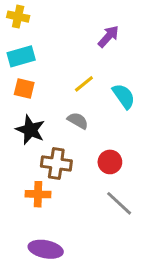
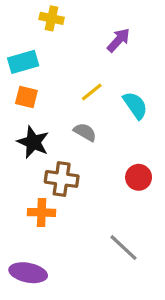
yellow cross: (18, 17) -> (52, 18), moved
red circle: (110, 162) -> (139, 177), moved
gray line: (119, 203) -> (123, 248), moved
purple ellipse: (46, 249) -> (28, 273), moved

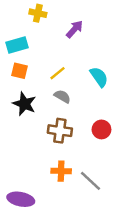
purple arrow: (118, 40) -> (75, 29), moved
yellow line: (92, 92) -> (57, 73), moved
brown cross: (62, 179) -> (60, 131), moved
orange cross: (42, 212) -> (61, 171), moved

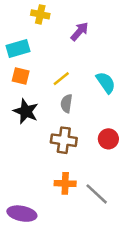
gray semicircle: (62, 96) -> (66, 104), turned -112

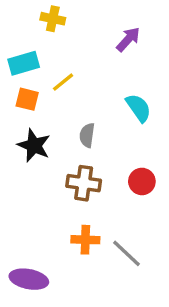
purple arrow: (80, 31) -> (128, 39), moved
yellow line: (61, 79) -> (63, 82), moved

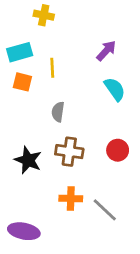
purple arrow: (128, 39) -> (106, 51), moved
yellow line: (63, 82) -> (52, 68), turned -54
gray semicircle: (87, 135) -> (58, 112), moved
black star: (34, 145) -> (28, 160), moved

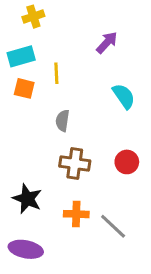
yellow cross: (44, 15) -> (33, 17), moved, turned -30
purple arrow: (106, 51) -> (107, 43), moved
black star: (28, 160) -> (27, 199), moved

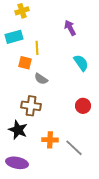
purple arrow: (107, 43) -> (70, 28), turned -70
orange square: (24, 88) -> (25, 63), moved
gray semicircle: (62, 121) -> (41, 79), turned -64
brown cross: (75, 164) -> (31, 106), moved

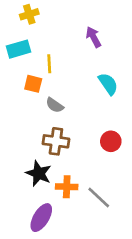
brown cross: (31, 106) -> (56, 141), moved
black star: (18, 130) -> (39, 173), moved
purple ellipse: (17, 163) -> (41, 218), moved, turned -70

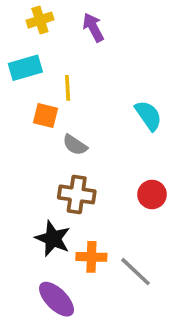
purple arrow: (93, 37) -> (93, 27), moved
purple ellipse: (41, 218) -> (57, 299), turned -76

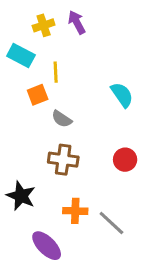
yellow cross: (40, 20) -> (44, 25), moved
cyan rectangle: (25, 68) -> (21, 56), turned 44
orange square: (46, 116) -> (38, 95), turned -35
black star: (53, 239) -> (21, 196), moved

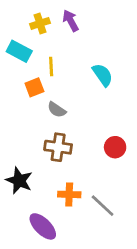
cyan semicircle: (122, 95) -> (103, 75), moved

